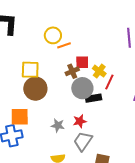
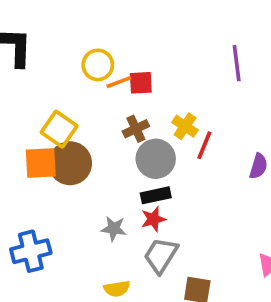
red square: (82, 62) -> (141, 83), moved
yellow square: (30, 70) -> (59, 129), turned 36
black rectangle: (93, 98) -> (156, 195), moved
orange square: (20, 117) -> (41, 163), moved

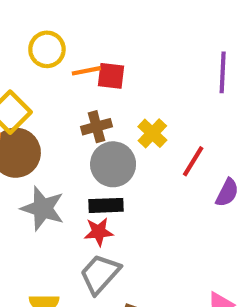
yellow circle: (98, 65) -> (47, 49), moved
red line: (204, 145) -> (193, 161), moved
gray star: (114, 229) -> (43, 208), moved, size x1.5

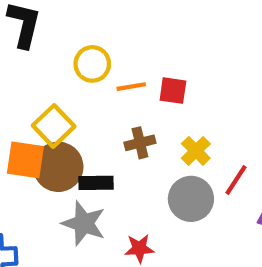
red square: (111, 76) -> (173, 91), moved
gray circle: (113, 164) -> (191, 199), moved
black rectangle: (106, 205) -> (96, 183), moved

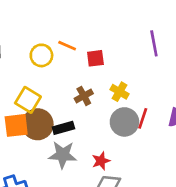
orange line: (131, 87) -> (67, 46), moved, turned 48
red line: (236, 180) -> (143, 118), moved

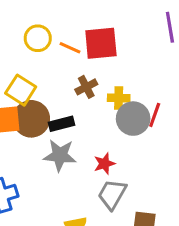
orange line: (67, 46) -> (70, 48), moved
red square: (95, 58) -> (101, 43), size x1.6
yellow cross: (119, 92) -> (119, 98), moved, turned -30

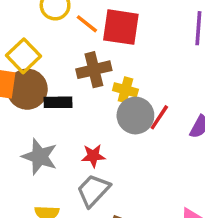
brown cross: (86, 87) -> (94, 70), size x1.4
gray star: (60, 155) -> (40, 157), moved

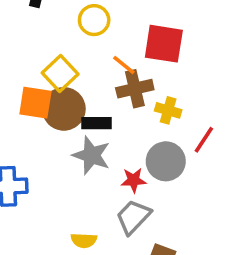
orange line: (87, 24) -> (124, 65), moved
gray circle: (135, 116) -> (166, 161), moved
gray star: (40, 157) -> (91, 155), moved

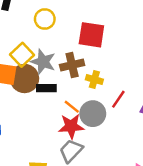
orange line: (124, 65) -> (72, 107), moved
gray star: (91, 155) -> (43, 62), moved
red star: (133, 180) -> (71, 126), size x1.5

